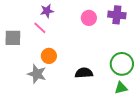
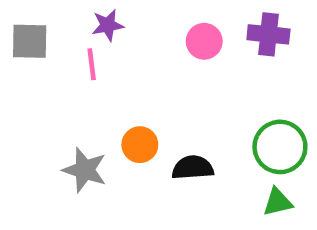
pink line: (40, 28) -> (92, 64), turned 40
gray square: (13, 38) -> (30, 41), moved
orange circle: (49, 56) -> (140, 145), moved

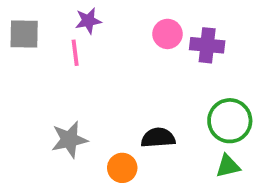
purple cross: (268, 34) -> (207, 45), moved
orange circle: (140, 145) -> (122, 168), moved
gray star: (85, 170) -> (69, 140), turned -30

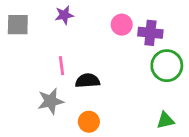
pink line: (75, 53) -> (62, 66), moved
green circle: (230, 121) -> (167, 66), moved
black semicircle: (158, 138) -> (87, 81), moved

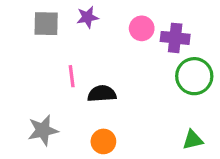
purple star: (64, 15) -> (88, 17), moved
gray square: (18, 25) -> (46, 24), moved
gray star: (51, 101) -> (43, 130), moved

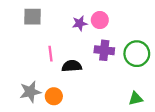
purple star: (88, 17) -> (80, 23), moved
purple cross: (175, 38) -> (104, 50), moved
orange circle: (103, 141) -> (54, 96), moved

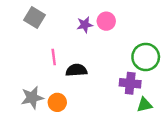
gray square: (33, 17) -> (35, 18), turned 30
purple cross: (104, 50) -> (130, 83), moved

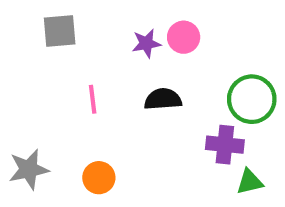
gray square: (35, 18) -> (60, 31), turned -36
black semicircle: (76, 70) -> (163, 99), moved
gray star: (32, 98) -> (29, 169), moved

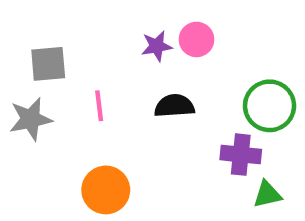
gray square: (60, 31) -> (48, 64), moved
gray star: (29, 169) -> (31, 119), moved
orange circle: (99, 178) -> (106, 190), size x1.4

